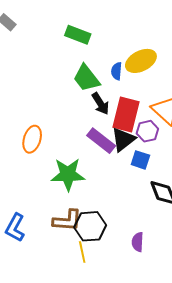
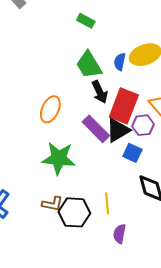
green rectangle: (78, 35) -> (86, 21), size x0.7
orange ellipse: (32, 139) -> (50, 109), moved
brown L-shape: (67, 220) -> (52, 204), size x0.7
yellow line: (82, 252) -> (107, 203), moved

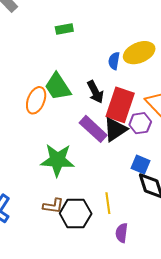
green rectangle: (86, 21) -> (64, 29), moved, turned -36
green trapezoid: (89, 65) -> (58, 87), moved
orange ellipse: (50, 109) -> (36, 100), moved
blue square: (132, 153) -> (140, 165), moved

